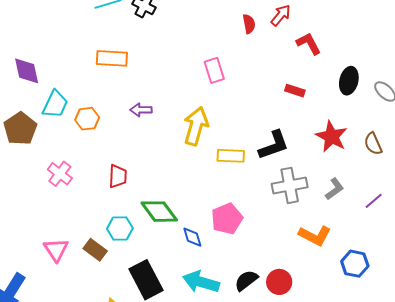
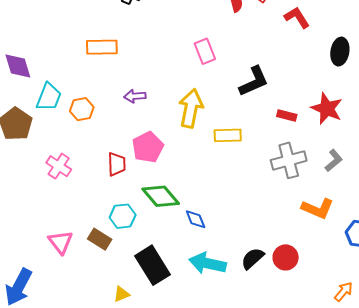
red rectangle: (295, 91) -> (287, 115), moved
black L-shape: (274, 145) -> (254, 81), moved
pink pentagon: (227, 219) -> (148, 147), moved

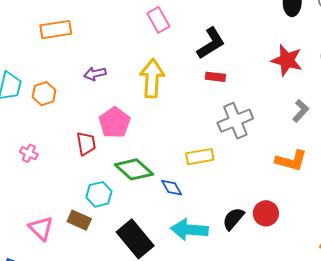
red rectangle: (287, 115) -> (215, 77), moved
yellow rectangle: (228, 135) -> (200, 157), moved
gray cross: (289, 160) -> (235, 121), moved
pink cross: (59, 166) -> (29, 153), size x0.7

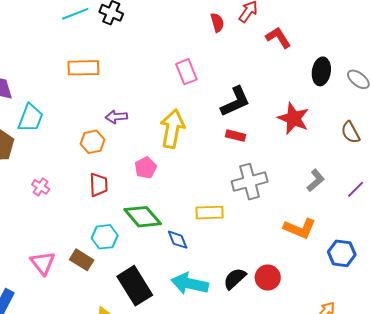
red star: (287, 60) -> (293, 118), moved
orange hexagon: (44, 94) -> (92, 142), moved
pink pentagon: (115, 123) -> (146, 168), moved, size x0.7

